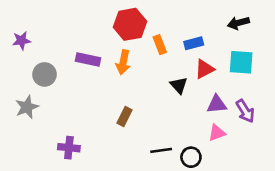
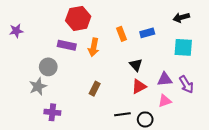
red hexagon: (130, 24) -> (78, 18), moved
red triangle: (205, 69) -> (139, 86), moved
gray circle: (45, 74) -> (48, 67), moved
gray star: (27, 107) -> (38, 86), moved

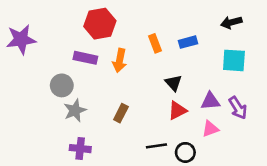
purple star: (16, 31) -> (21, 39), size x1.6
gray star: (38, 86) -> (75, 110), moved
purple cross: (52, 112) -> (80, 149), moved

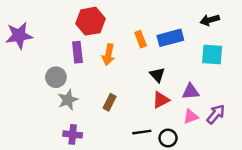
blue rectangle: (188, 42) -> (170, 38), size x1.5
purple rectangle: (85, 58) -> (77, 52), turned 72
purple arrow: (238, 108) -> (216, 114), moved, turned -108

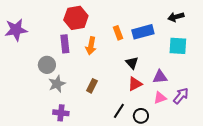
black line: (142, 132) -> (119, 111), turned -49

